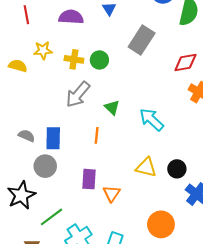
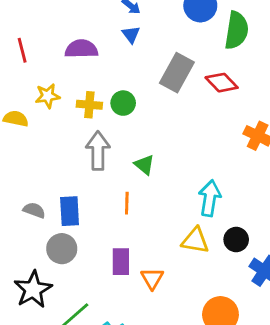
red diamond: (185, 63) -> (222, 83), moved, turned 60
gray arrow: (78, 94) -> (98, 151), turned 144
cyan arrow: (152, 119) -> (210, 198), moved, turned 60

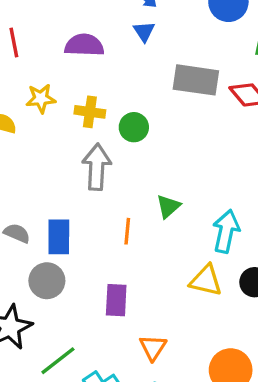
gray rectangle: (177, 73) -> (196, 80), turned 66
green circle: (123, 103) -> (134, 127), moved
green triangle: (144, 165) -> (168, 206), moved, turned 35
orange triangle: (152, 278) -> (153, 348), moved

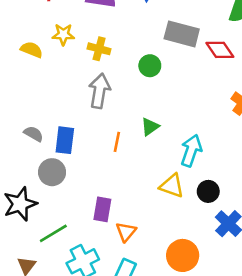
green circle: (134, 127) -> (150, 66), moved
purple rectangle: (116, 300) -> (102, 209), moved

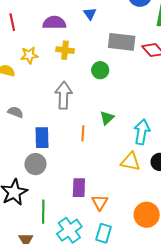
yellow cross: (99, 49) -> (65, 50), moved
gray semicircle: (34, 134) -> (15, 112), moved
green line: (53, 233) -> (43, 212), turned -50

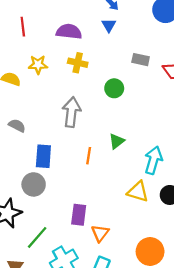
gray rectangle: (122, 42) -> (141, 60), size x0.6
green line: (43, 212) -> (37, 237), turned 35

